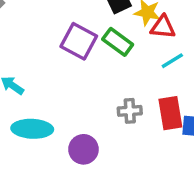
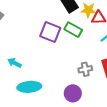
purple circle: (83, 149) -> (73, 93), moved

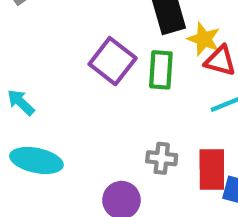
green rectangle: (73, 30) -> (161, 70), turned 48

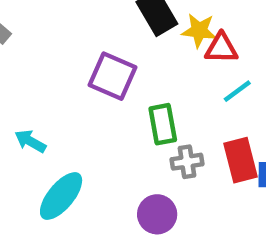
green rectangle: (161, 70) -> (163, 124), moved
cyan ellipse: (36, 160) -> (61, 196), turned -48

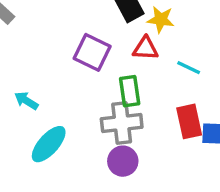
red triangle: (221, 48) -> (146, 48), moved
cyan line: (237, 91) -> (189, 68), turned 60
gray cross: (187, 162) -> (122, 123), moved, size x1.6

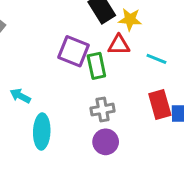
green rectangle: (130, 91) -> (96, 66), moved
gray cross: (122, 123) -> (103, 110), size x0.7
cyan ellipse: (49, 144) -> (42, 131), turned -36

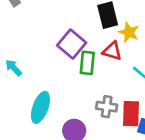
gray cross: (103, 110) -> (107, 107), moved
cyan ellipse: (42, 131) -> (40, 107), moved

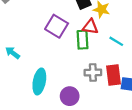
green rectangle: (87, 63) -> (82, 40), moved

